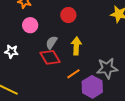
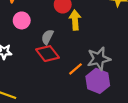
yellow arrow: (76, 46) -> (75, 20), moved
gray star: (107, 68) -> (99, 59), moved

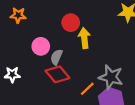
pink circle: (22, 20) -> (41, 46), moved
gray star: (99, 59) -> (111, 77), turned 30

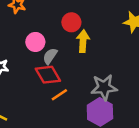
gray star: (111, 77) -> (104, 87), turned -30
orange line: (87, 89) -> (59, 95), moved

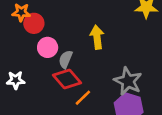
red circle: (71, 22) -> (34, 23), moved
gray star: (104, 87) -> (128, 81), turned -30

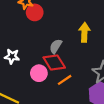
pink circle: (48, 47) -> (39, 73), moved

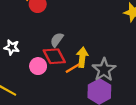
yellow arrow: (84, 32) -> (82, 57), moved
orange line: (65, 80) -> (73, 68), moved

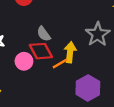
gray semicircle: (57, 40) -> (44, 34), turned -72
gray star: (104, 70) -> (98, 34), moved

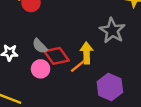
gray semicircle: (44, 34) -> (40, 46), moved

